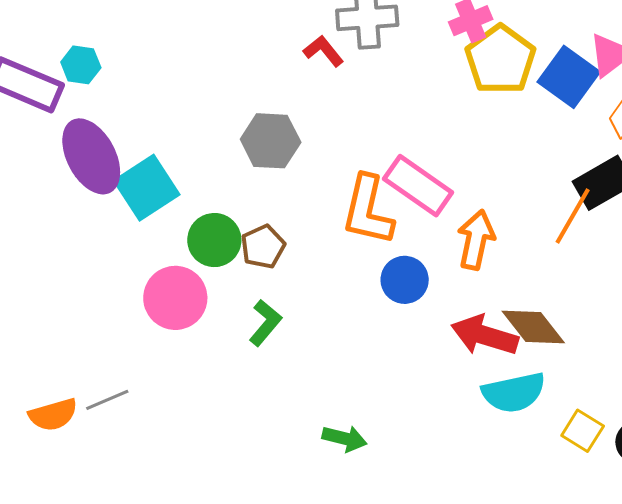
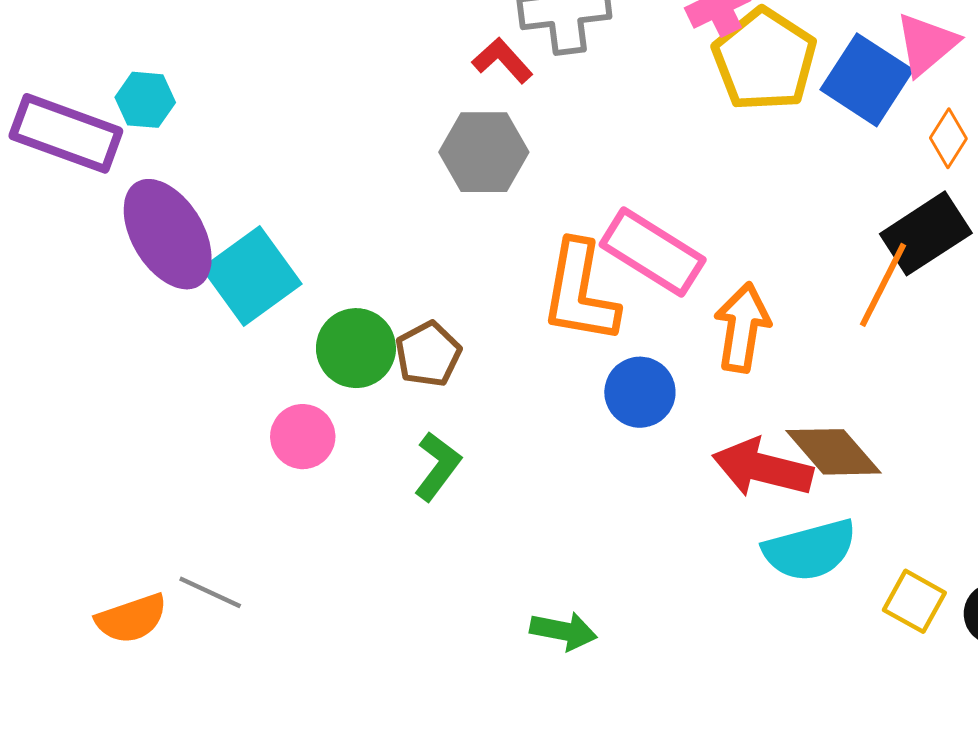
gray hexagon: (271, 141) -> (484, 152), moved
pink circle: (175, 298) -> (303, 437), size x0.7
gray line: (107, 400) -> (210, 592), turned 51

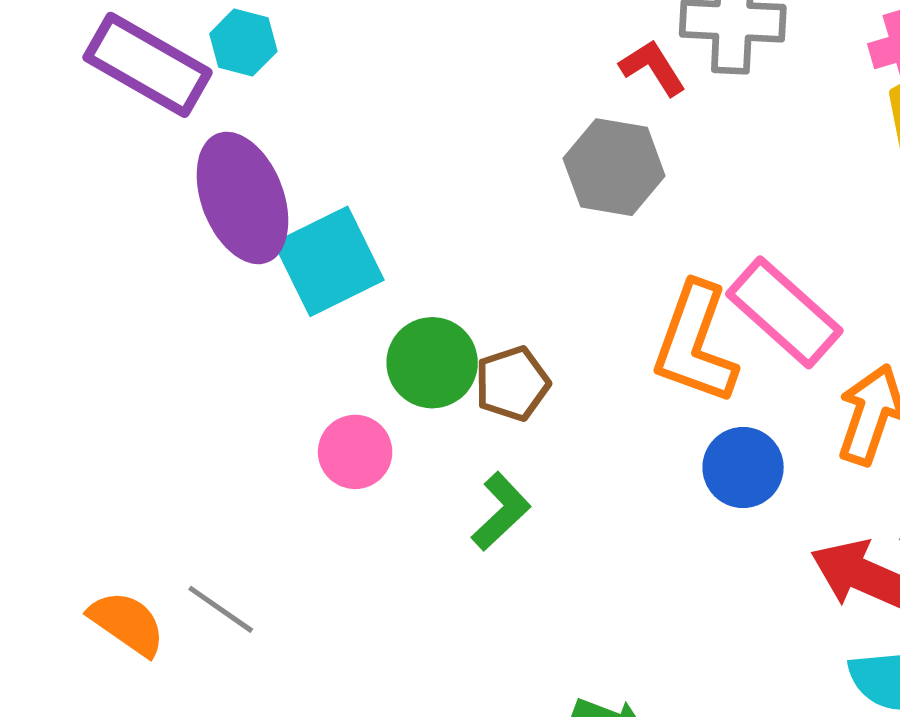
orange semicircle: (131, 618) -> (127, 623), turned -136

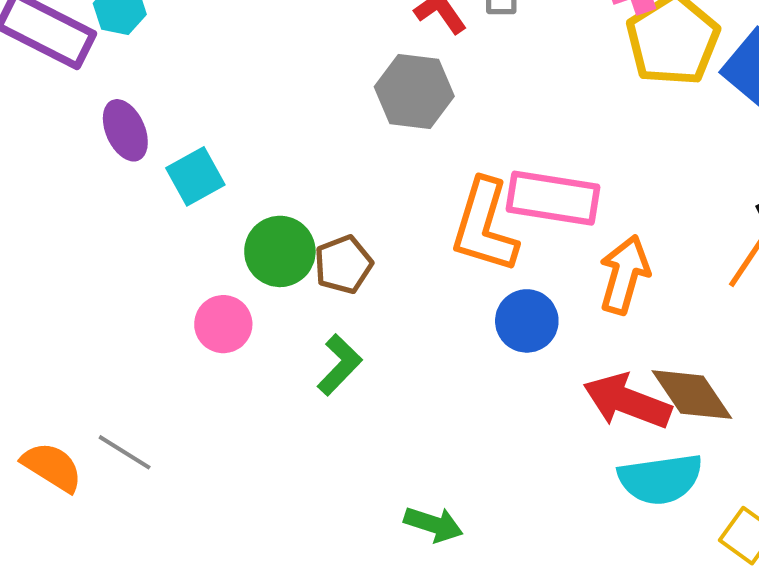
purple ellipse: (242, 198) -> (125, 130), size x0.6
cyan square: (329, 261) -> (195, 176), size x0.7
pink rectangle: (784, 312) -> (553, 198), turned -30

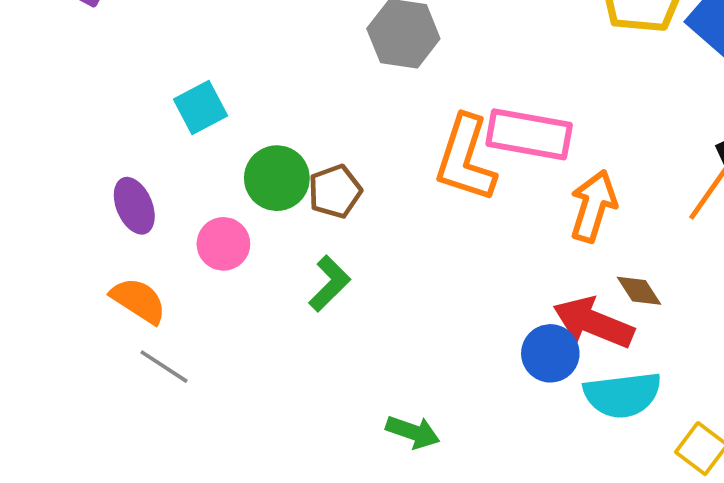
purple ellipse: (125, 130) -> (134, 206), moved
blue circle: (527, 321) -> (550, 353), moved
brown diamond: (692, 395) -> (639, 291), moved, size x0.6
gray line: (125, 452) -> (164, 367), moved
orange semicircle: (52, 467) -> (139, 301), moved

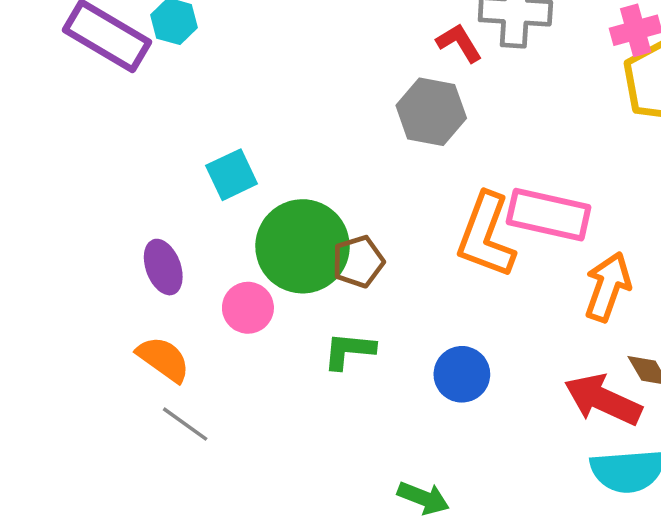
green circle: (277, 178) -> (302, 246), size x1.5
green L-shape: (329, 284) -> (349, 351), turned -132
blue circle: (550, 353) -> (462, 374), moved

